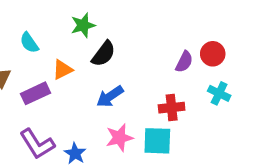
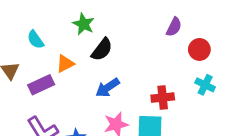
green star: (83, 25) -> (84, 24), turned -30
purple semicircle: (184, 62) -> (174, 27), moved

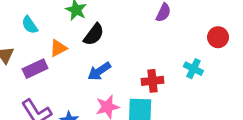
red circle: (199, 49) -> (218, 37), moved

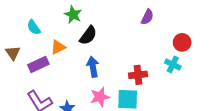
red circle: (218, 37) -> (182, 42), moved
blue arrow: (99, 71) -> (93, 67), turned 114

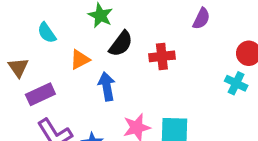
purple rectangle: (38, 64) -> (40, 94), moved
blue arrow: (93, 67) -> (107, 86), moved
red cross: (138, 75) -> (162, 56), moved

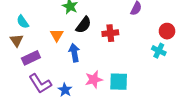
cyan semicircle: (47, 33) -> (23, 22), moved
orange triangle: (80, 60) -> (57, 35), turned -32

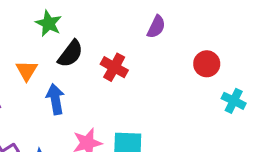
red cross: (110, 33) -> (114, 67), turned 35
cyan cross: (159, 51) -> (234, 101), moved

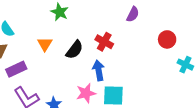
black semicircle: (70, 54) -> (74, 50), moved
blue arrow: (55, 99) -> (99, 70), moved

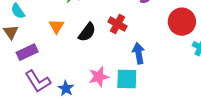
red circle: (167, 39) -> (182, 22), size x1.5
blue arrow: (99, 70) -> (139, 53), moved

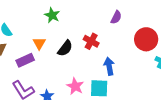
purple rectangle: (27, 52) -> (25, 60), moved
pink star: (99, 77) -> (75, 86), turned -30

